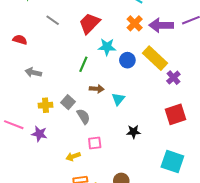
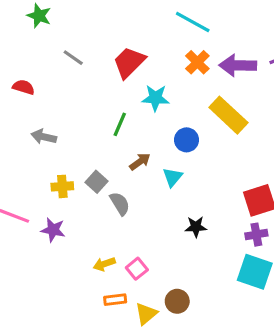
blue circle: (127, 60) -> (187, 140), moved
purple cross: (173, 78) -> (256, 235), moved, turned 32
brown arrow: (97, 89) -> (140, 162), turned -40
pink square: (95, 143) -> (137, 269), moved, turned -32

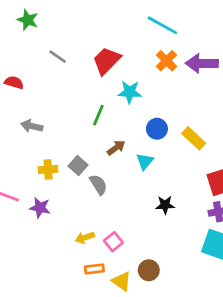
yellow rectangle: (228, 115) -> (194, 138), moved, size x0.7
yellow triangle: (146, 314) -> (122, 281), turned -45

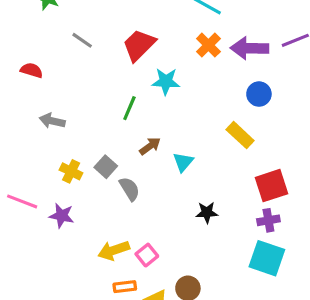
blue circle: (157, 129) -> (259, 94), moved
yellow cross: (48, 170) -> (71, 171), turned 30
yellow arrow: (85, 238) -> (114, 250), size x1.4

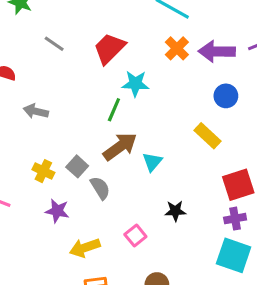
green line: (129, 108) -> (114, 110), moved
gray arrow: (52, 121) -> (36, 111), moved
brown arrow: (150, 146) -> (120, 147), size x1.6
purple star: (62, 216) -> (57, 211), moved
pink square: (147, 255) -> (135, 235), moved

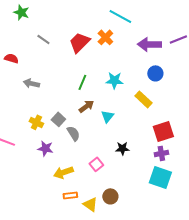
orange cross: (177, 48) -> (105, 37), moved
cyan star: (135, 84) -> (114, 80), moved
brown arrow: (120, 147) -> (86, 106), size x0.7

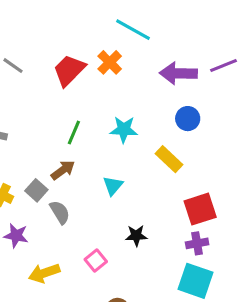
brown arrow: (86, 106) -> (63, 170), moved

